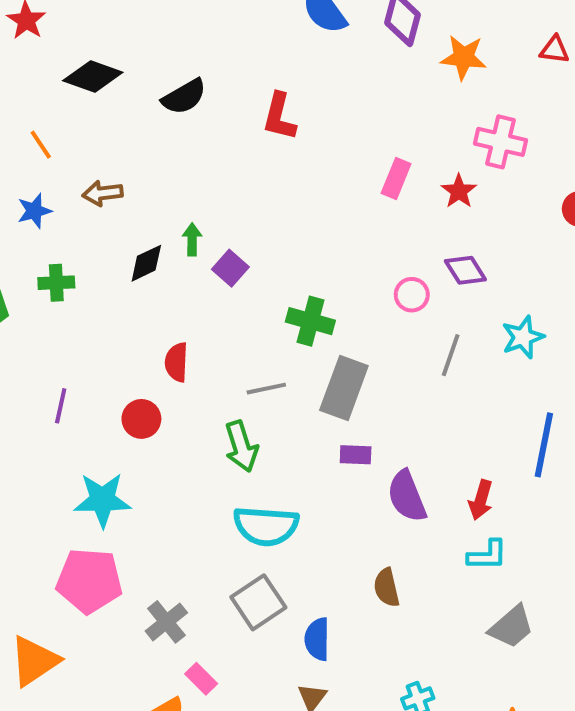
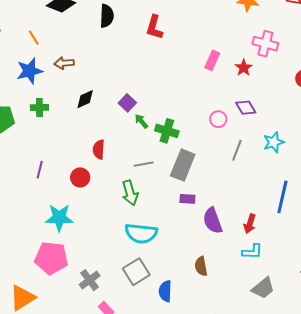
black semicircle: (184, 97) -> (107, 16), turned -60
blue star: (34, 211) -> (30, 71), size x1.5
green arrow: (192, 239) -> (141, 121), moved, turned -42

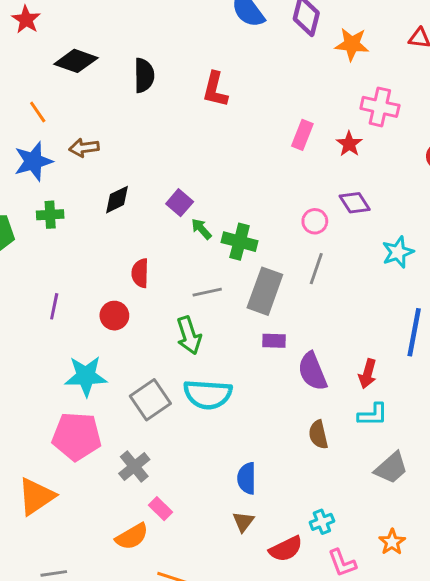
gray line: (237, 150) -> (316, 269), moved
brown semicircle: (201, 266) -> (318, 435), moved
gray square: (136, 272) -> (150, 400), moved

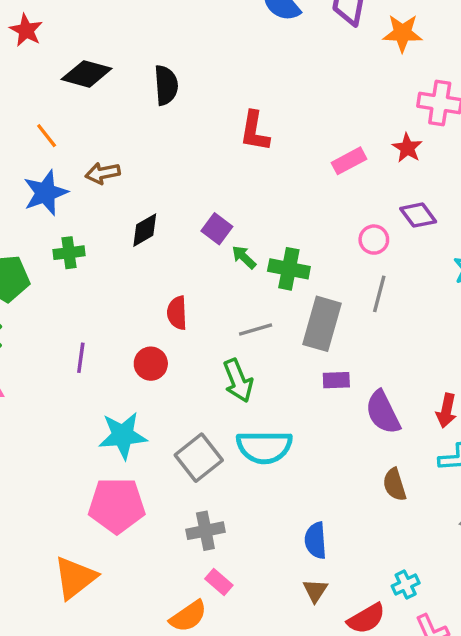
red L-shape: (215, 90) -> (255, 131), moved
pink rectangle: (302, 135) -> (349, 161), moved, turned 44
gray cross: (134, 467) -> (205, 531), moved, turned 32

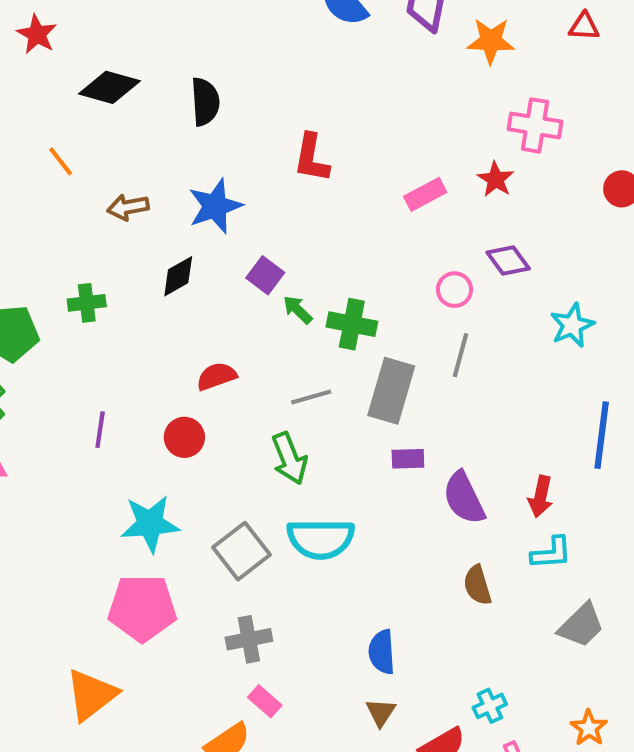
blue star: (45, 193) -> (215, 206), moved
red semicircle: (177, 313) -> (217, 376), turned 72

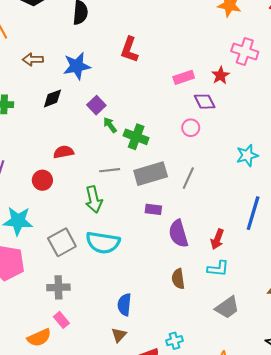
purple diamond: (508, 260) -> (205, 102), moved
gray line: (460, 355) -> (188, 178), moved
gray rectangle: (391, 391) -> (151, 174), turned 48

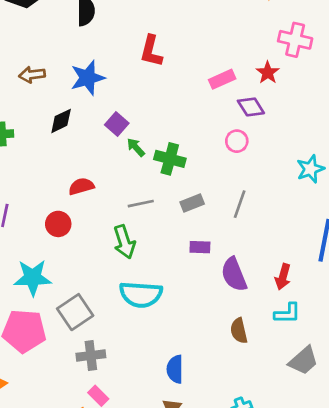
gray rectangle: (151, 174) -> (192, 203), size x0.6
gray square: (62, 242) -> (75, 312), moved

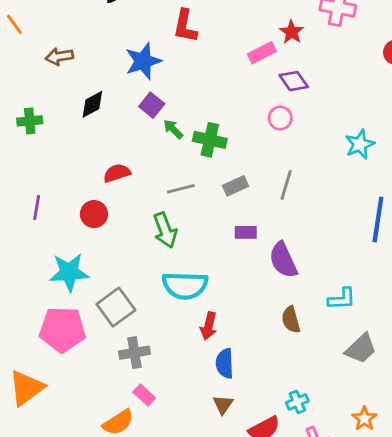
red star: (268, 73) -> (292, 32), moved
blue star: (88, 78) -> (143, 61), moved
red arrow: (283, 277) -> (209, 326), moved

